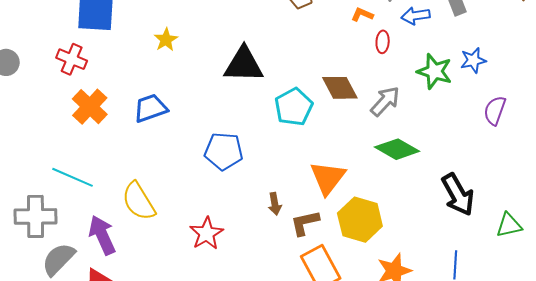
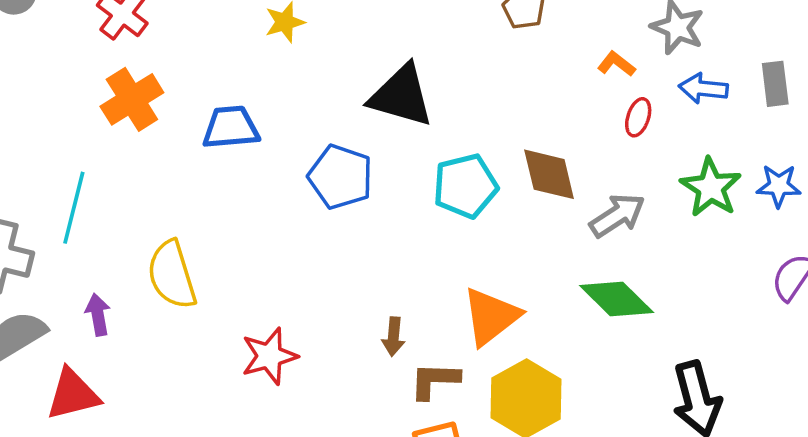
blue pentagon: (224, 151) -> (340, 177), moved
cyan line: (73, 177) -> (74, 208), turned 66
purple arrow: (102, 235) -> (98, 315), size x0.6

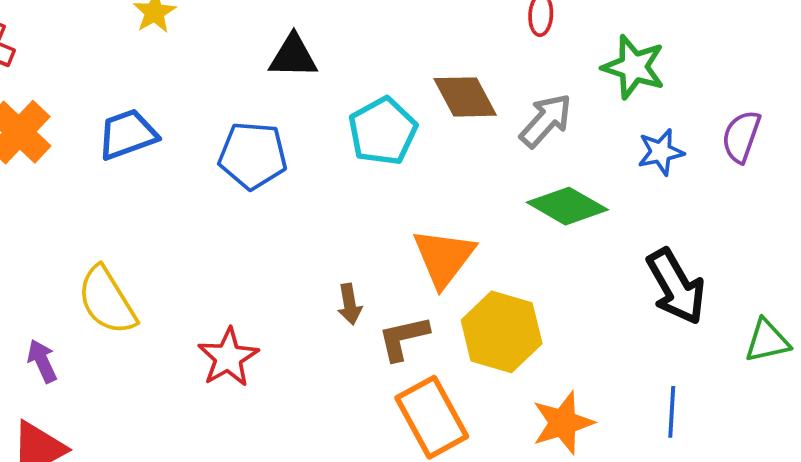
black triangle: (401, 96) -> (293, 56), size x0.7
blue star: (779, 186) -> (661, 152), moved

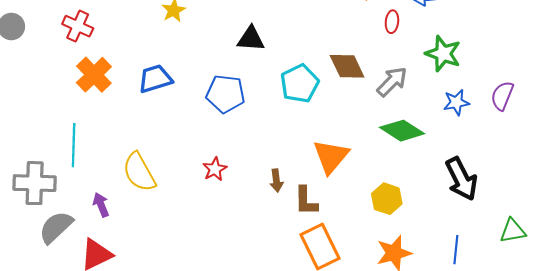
yellow hexagon: (502, 332) -> (387, 199), moved, size x0.7
brown L-shape: (403, 338) -> (306, 201), turned -80
green triangle: (767, 341) -> (513, 231), moved
red star: (228, 357) -> (215, 169), moved, size x0.7

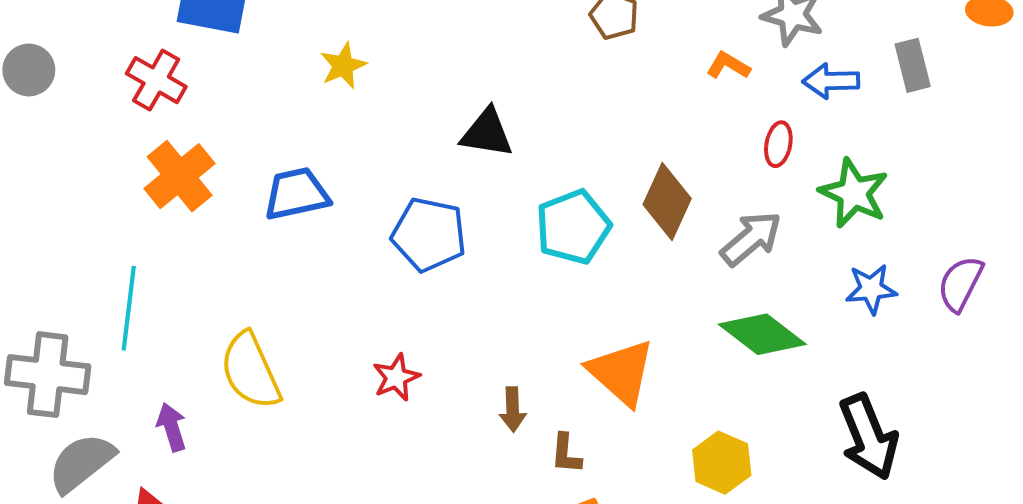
red ellipse: (392, 22) -> (778, 144), moved
brown diamond: (347, 66) -> (667, 202), turned 45
orange triangle: (331, 157) -> (621, 372), turned -33
brown L-shape: (306, 201) -> (566, 454), size x0.7

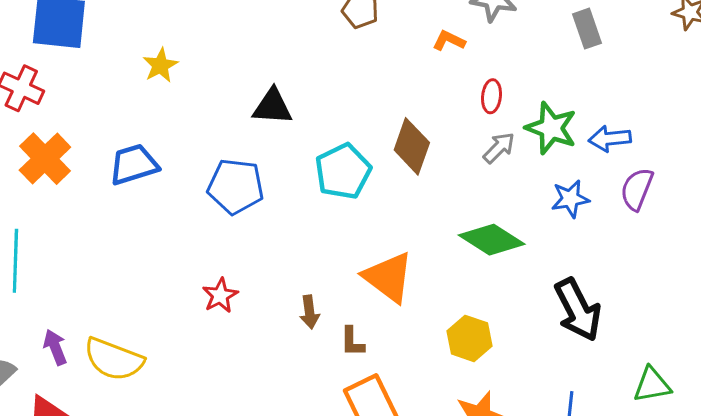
blue arrow: (831, 81) -> (610, 139), moved
gray arrow: (751, 239) -> (499, 148), moved, size x0.7
yellow semicircle: (250, 371) -> (114, 359), moved, turned -40

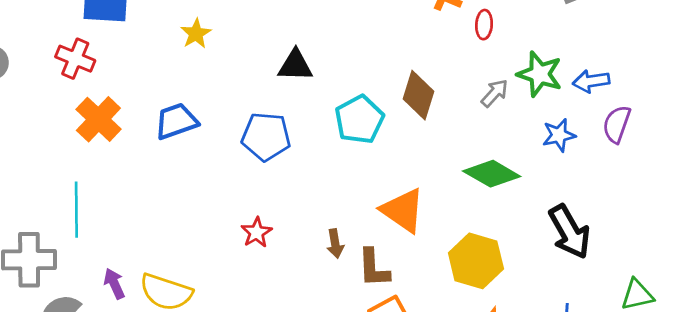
red ellipse: (492, 96) -> (484, 25), moved
yellow hexagon: (470, 338) -> (476, 261), size x1.4
brown L-shape: (352, 342) -> (374, 268), size x1.5

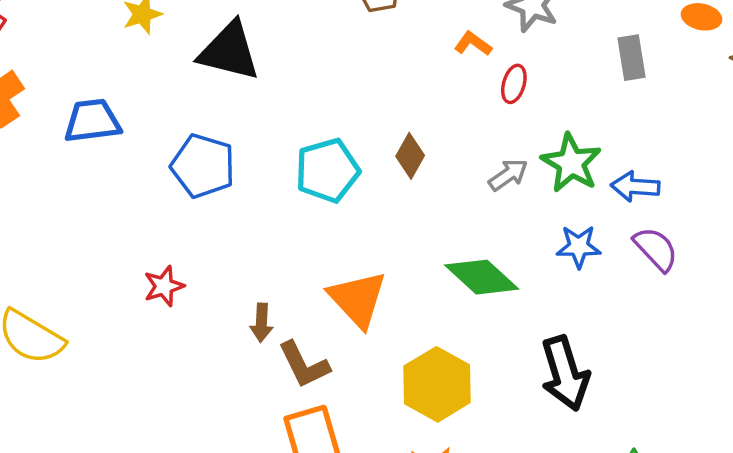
black triangle: (295, 66) -> (229, 51), moved, size x1.4
brown diamond: (419, 95) -> (410, 156), size x0.7
purple semicircle: (617, 124) -> (656, 249), turned 105
brown L-shape: (374, 268) -> (304, 365), turned -36

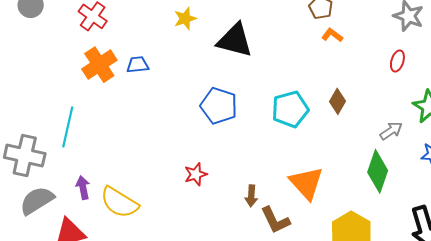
orange L-shape: (473, 44) -> (332, 35), moved
blue trapezoid: (92, 121) -> (138, 65), moved, size x0.7
gray arrow: (508, 175) -> (391, 131), moved
green diamond: (482, 277) -> (378, 171), turned 66

